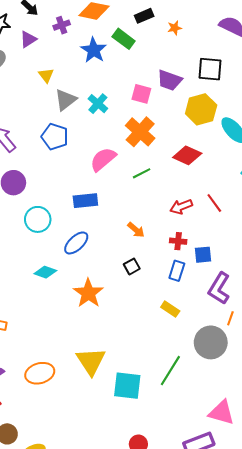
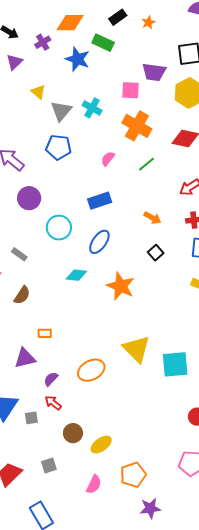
pink semicircle: (103, 159) -> (108, 159), size x0.6

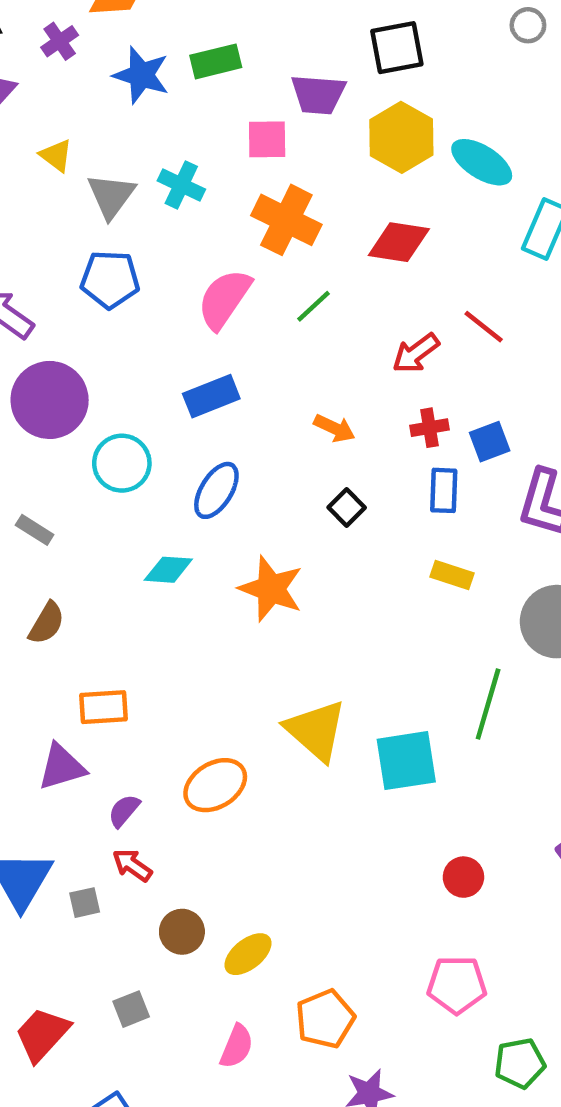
green rectangle: (103, 43) -> (216, 61), moved, turned -35
pink semicircle: (108, 159) -> (224, 299), size x1.8
purple circle: (29, 198) -> (50, 400), size x1.4
orange rectangle: (45, 333) -> (104, 707), size x1.5

